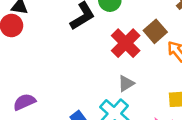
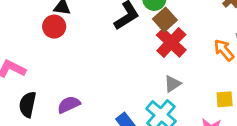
brown square: (155, 31) -> (165, 20), moved

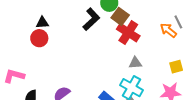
gray triangle: (172, 84) -> (135, 63), turned 40

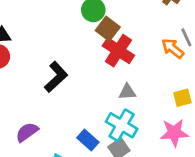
black L-shape: (91, 19) -> (56, 77), moved

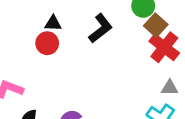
black L-shape: (56, 77) -> (101, 28), moved

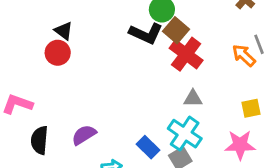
black triangle: (53, 23) -> (64, 31), turned 36
black L-shape: (101, 28) -> (146, 33), moved, turned 64

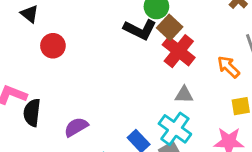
black triangle: (64, 31) -> (30, 14), moved
orange arrow: (244, 55) -> (228, 67), moved
black semicircle: (39, 140) -> (32, 113), moved

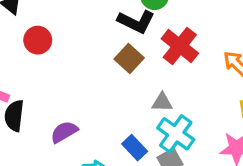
brown square: (170, 27) -> (129, 58), moved
gray triangle: (184, 95) -> (162, 102), moved

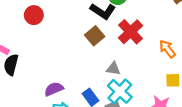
purple semicircle: (64, 132) -> (54, 89), moved

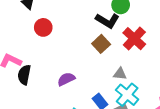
purple semicircle: (54, 89) -> (66, 79), moved

